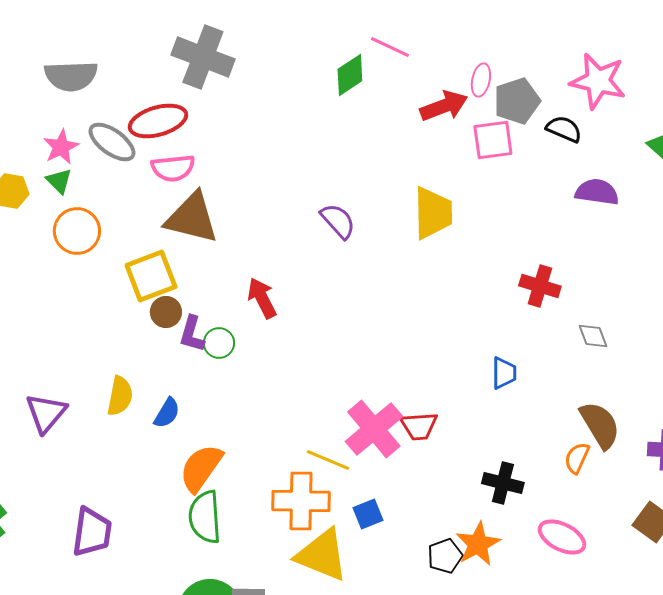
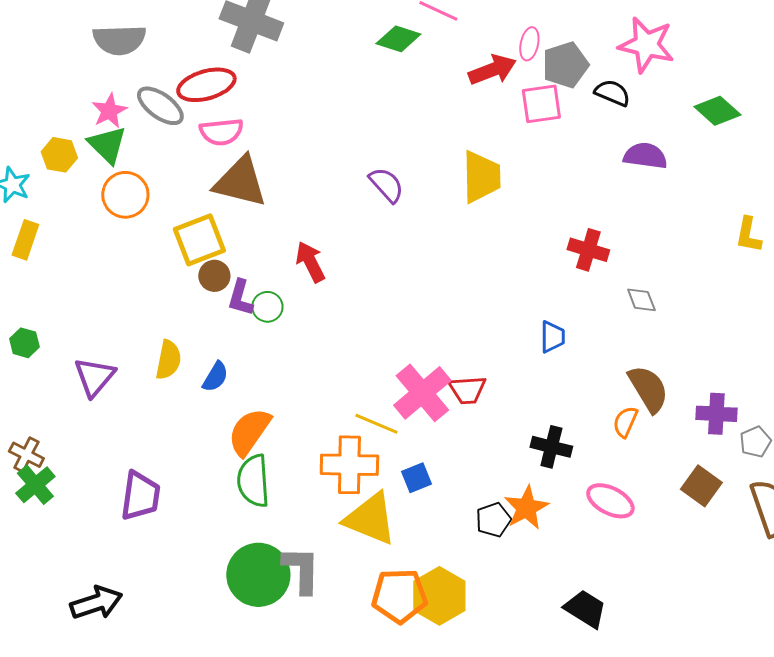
green diamond: (350, 75) -> (398, 39), turned 51
green triangle: (59, 181) -> (107, 145), size x1.5

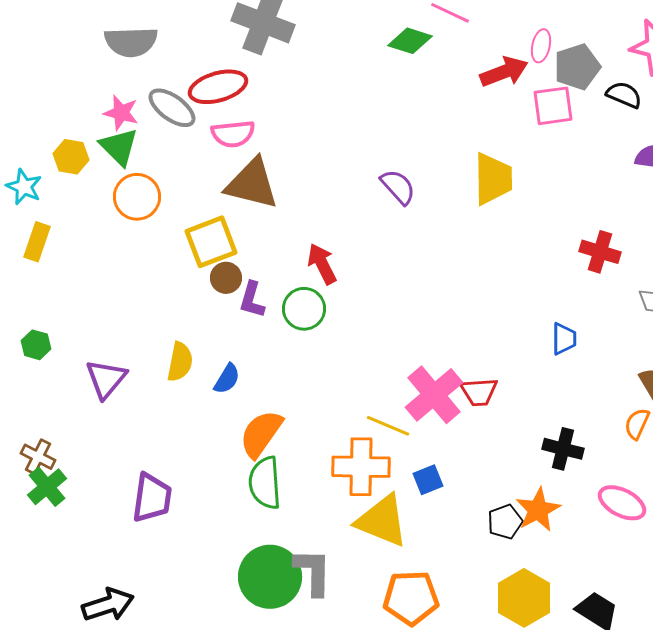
pink star: (109, 111) -> (121, 113), turned -30
green circle: (267, 307) -> (304, 309), moved, size x1.4
yellow hexagon: (439, 596) -> (524, 598), moved

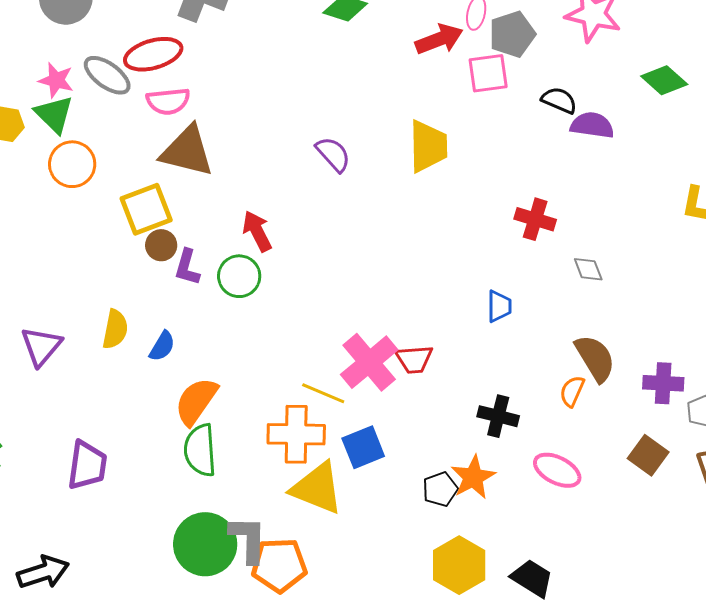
black semicircle: (624, 95) -> (559, 100), moved
blue square: (428, 480) -> (363, 447), size x1.4
orange pentagon: (411, 598) -> (279, 565), moved

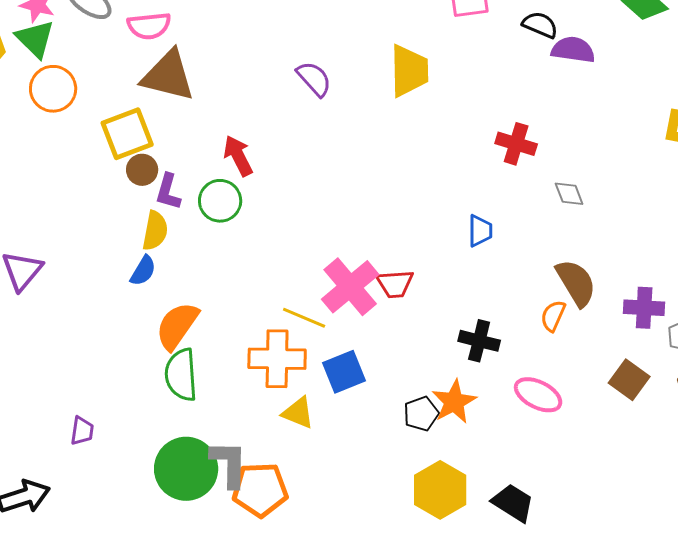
yellow semicircle: (115, 329) -> (155, 231), moved
purple trapezoid: (87, 465) -> (82, 431), moved, size x0.6
yellow triangle: (317, 488) -> (298, 413), size x0.6

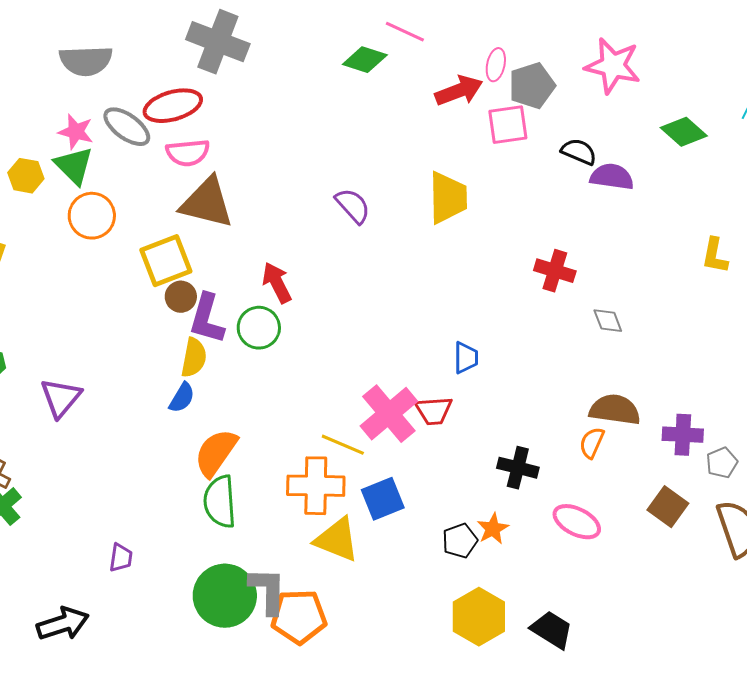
purple L-shape: (168, 192) -> (207, 319), size x1.4
blue trapezoid: (480, 231) -> (466, 358), moved
brown semicircle: (576, 283) -> (615, 410), turned -51
orange star: (454, 402) -> (493, 529), size x0.7
yellow triangle: (298, 413) -> (337, 540), size x1.4

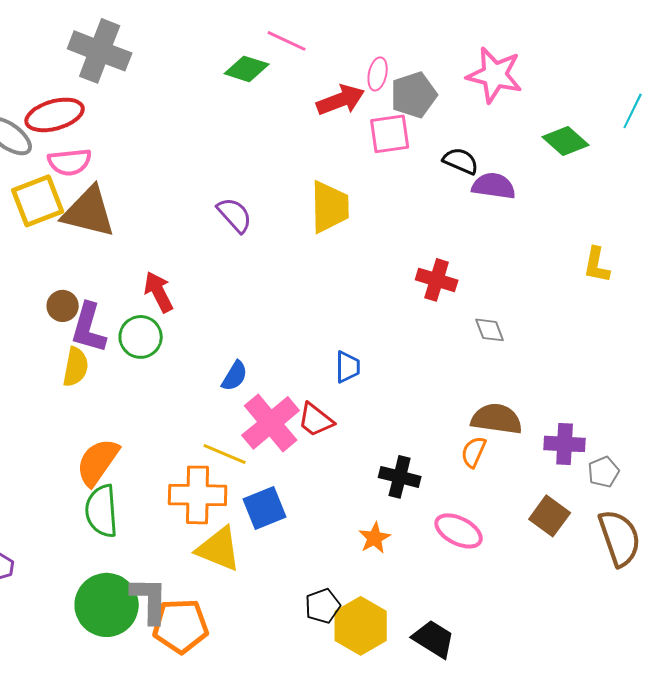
yellow square: (166, 261) -> (38, 201), moved
blue semicircle: (182, 398) -> (235, 376), moved
red trapezoid: (434, 411) -> (316, 420), turned 42
black pentagon: (460, 541) -> (323, 606), moved

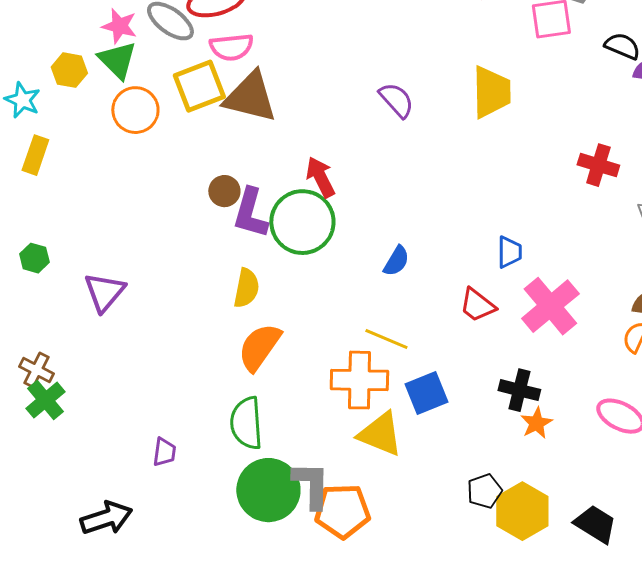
green circle: (141, 337) -> (302, 222), size x1.5
yellow semicircle: (76, 367) -> (246, 288), moved
pink cross: (271, 423) -> (550, 306), moved
black cross: (400, 477) -> (519, 390), moved
green semicircle: (102, 511) -> (246, 423), moved

